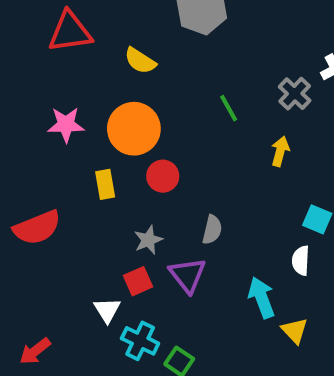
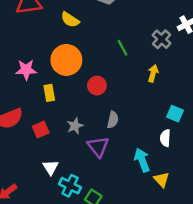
pink star: (66, 125) -> (26, 70), moved
red circle: (163, 176) -> (97, 86), moved
red square: (138, 281) -> (41, 130), moved

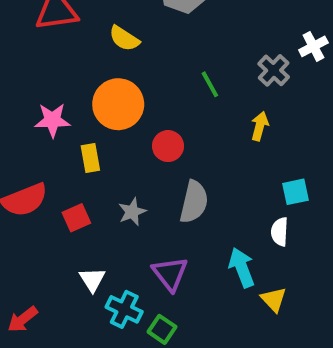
cyan square: (175, 114) -> (296, 192), turned -35
gray semicircle: (113, 120) -> (194, 202), size x1.5
purple triangle: (98, 147) -> (170, 274), moved

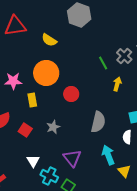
green line: (210, 84) -> (103, 63), moved
gray semicircle: (194, 202) -> (98, 122), moved
red square: (76, 218) -> (25, 130), turned -32

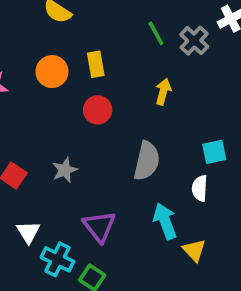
green line: (103, 63) -> (156, 33), moved
orange circle: (46, 73) -> (52, 72), size x0.7
yellow arrow: (117, 84) -> (163, 92), moved
yellow rectangle: (32, 100) -> (96, 64), moved

